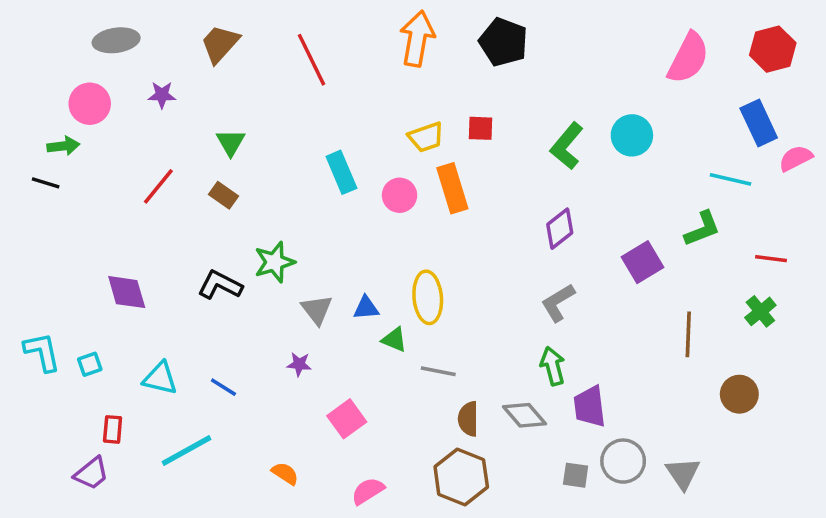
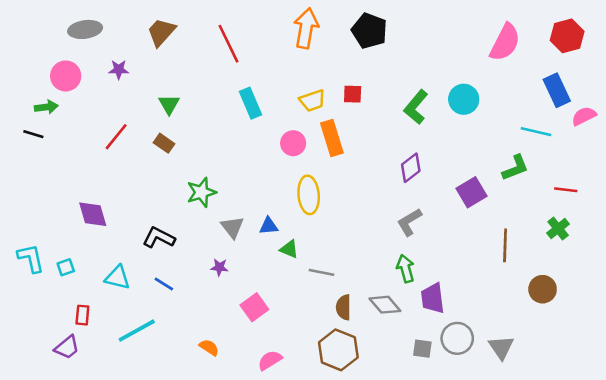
cyan rectangle: (341, 172) -> (250, 103), moved
black L-shape: (220, 285) -> (159, 238), moved
yellow ellipse: (428, 297) -> (309, 195), moved

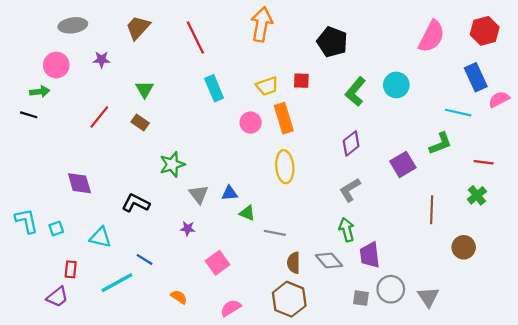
black pentagon: (369, 31) -> (332, 42), moved
yellow ellipse: (309, 195) -> (285, 167), moved
blue line: (164, 284) -> (145, 259), moved

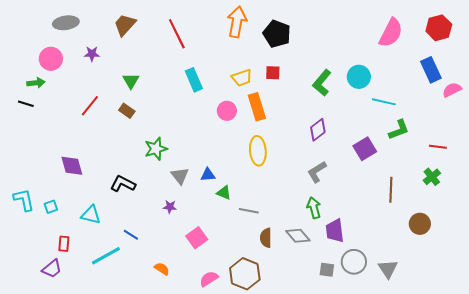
black pentagon: (332, 42) -> (277, 34), moved
cyan line: (458, 113) -> (384, 102), moved
brown hexagon: (289, 299) -> (245, 274), moved

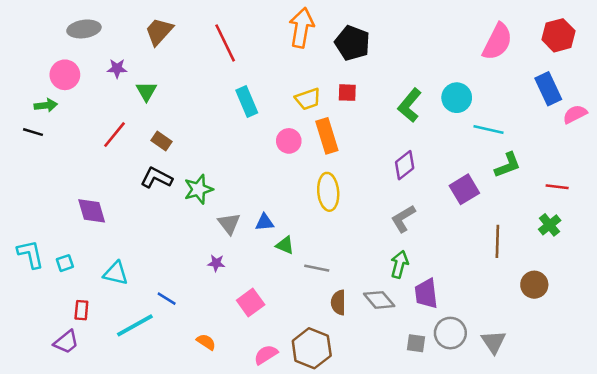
green triangle: (131, 81) -> (146, 91), moved
black L-shape: (123, 184) -> (156, 178), moved
green arrow: (314, 208) -> (399, 264), turned 30

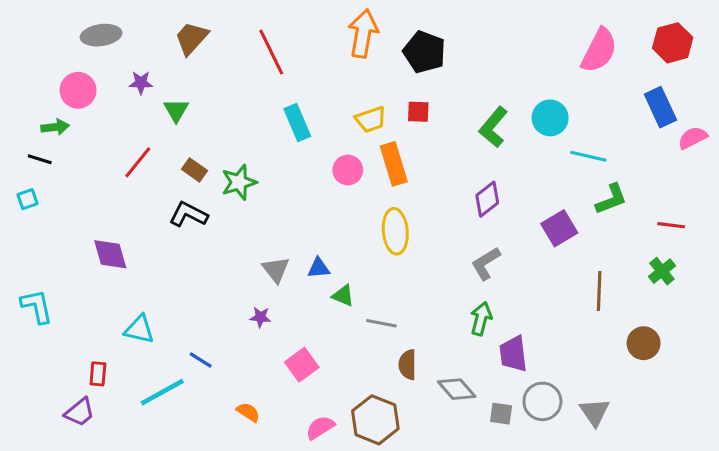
green star: (198, 189) -> (239, 182), moved
cyan square: (65, 263) -> (27, 199), moved
gray diamond: (379, 300) -> (457, 389), moved

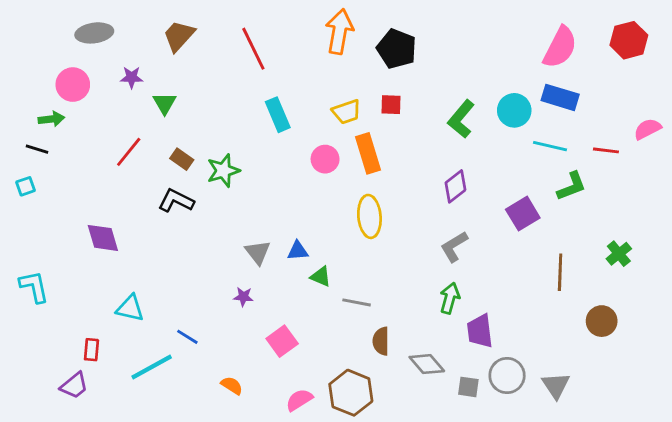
blue rectangle: (660, 107) -> (560, 97), moved, turned -48
red line: (671, 225) -> (606, 150), moved

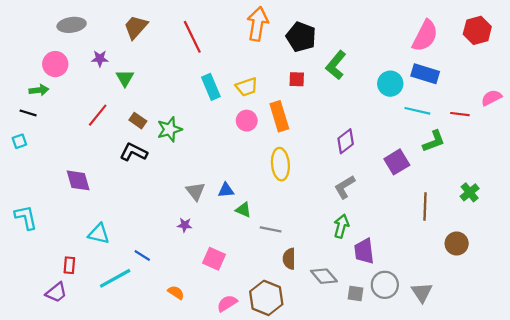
yellow trapezoid: (347, 112) -> (247, 87), moved
green L-shape: (461, 119) -> (336, 65), moved
pink square: (282, 341) -> (214, 259), turned -30

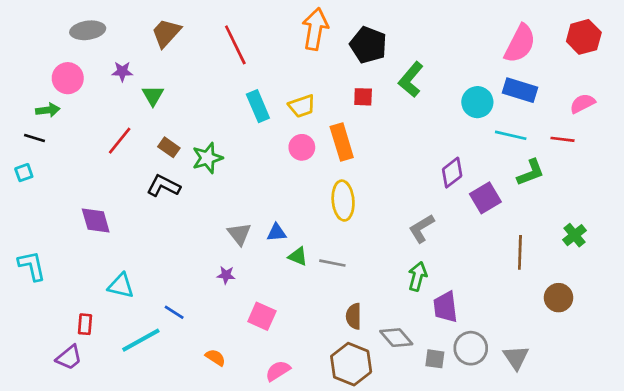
pink semicircle: (491, 98) -> (582, 103), moved
purple diamond: (346, 141) -> (452, 173), moved
gray line: (271, 229) -> (332, 263), moved
brown hexagon: (266, 298) -> (351, 364), moved

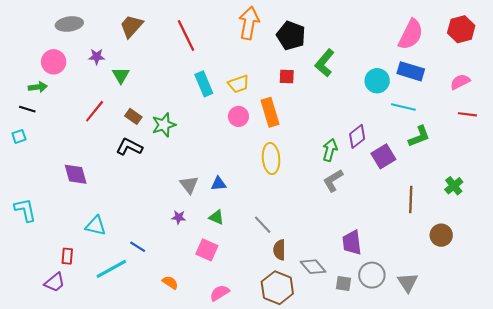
red line: (563, 139) -> (467, 114), moved
green triangle: (298, 256) -> (216, 217), moved
gray line: (332, 263) -> (263, 225), moved, turned 36
green arrow: (418, 276) -> (330, 150), moved

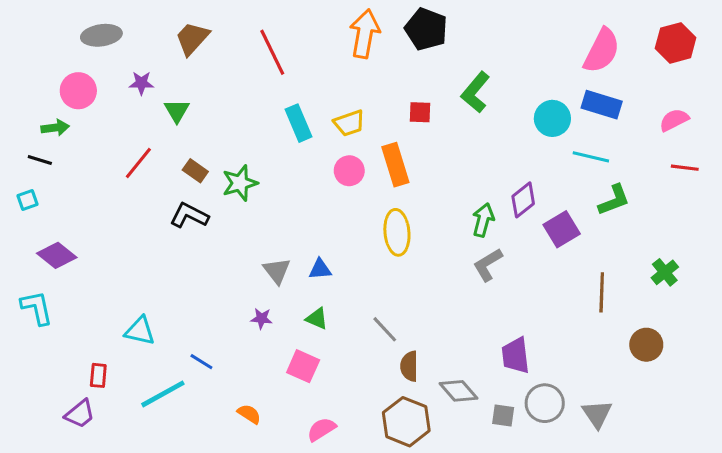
black pentagon: (291, 36) -> (426, 29), moved
purple diamond: (76, 174) -> (57, 255), moved, turned -35

